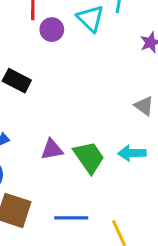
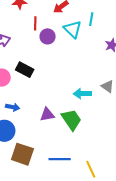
cyan arrow: (132, 153) -> (82, 94), moved

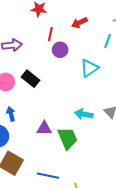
cyan triangle: (73, 29) -> (89, 68), moved, turned 30
blue arrow: (13, 107) -> (11, 114), turned -128

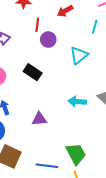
black rectangle: (30, 79) -> (33, 72), moved
green trapezoid: (68, 138) -> (76, 154), moved

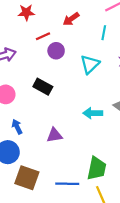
red line: (37, 25) -> (43, 36), turned 64
green trapezoid: (76, 154) -> (97, 168), turned 45

